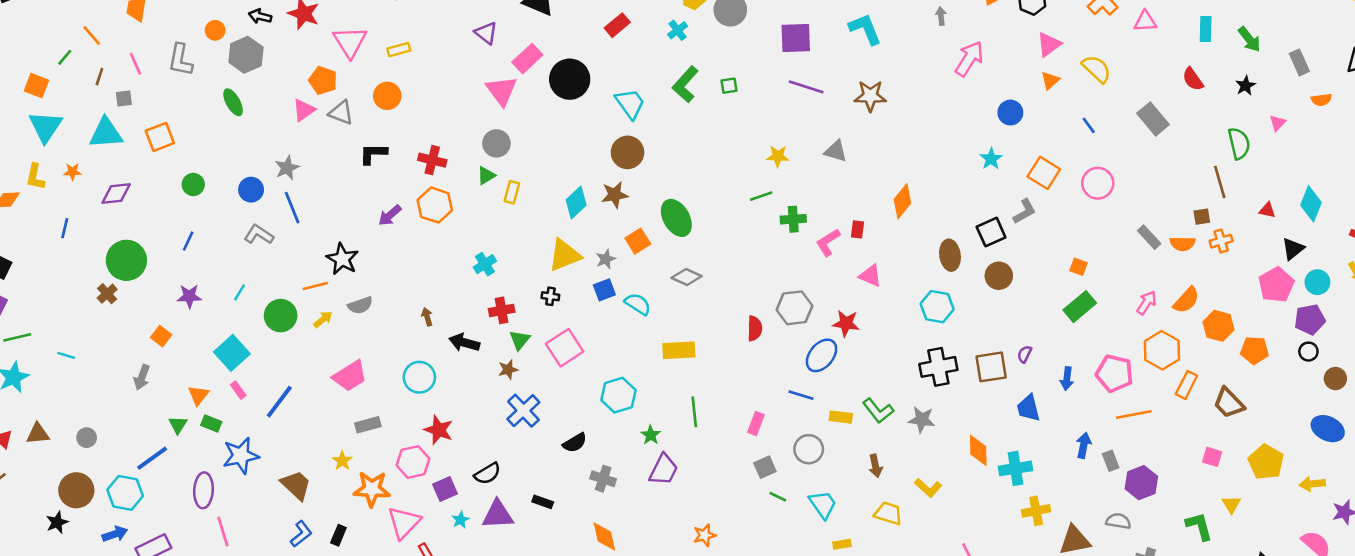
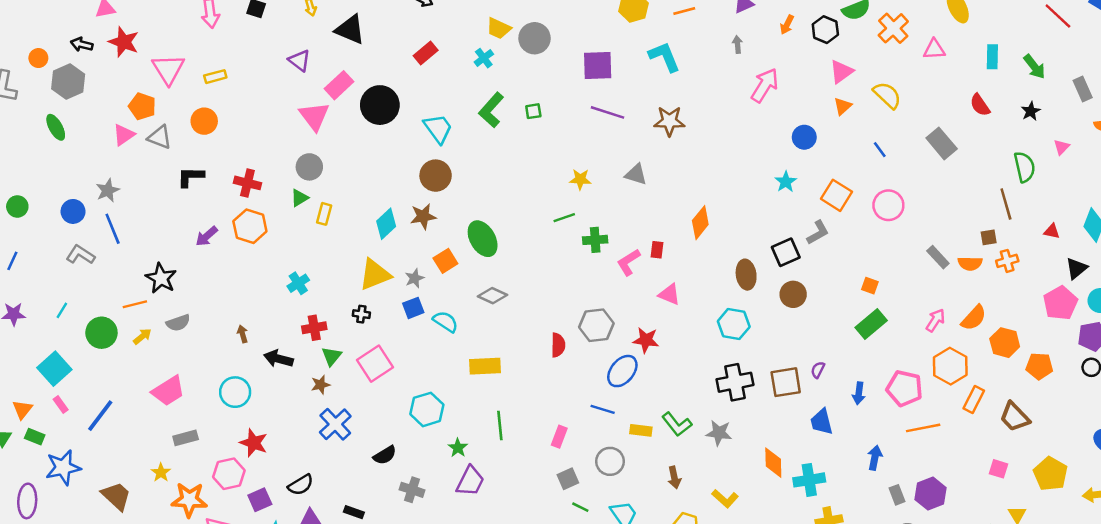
gray rectangle: (1111, 461) -> (897, 495), moved

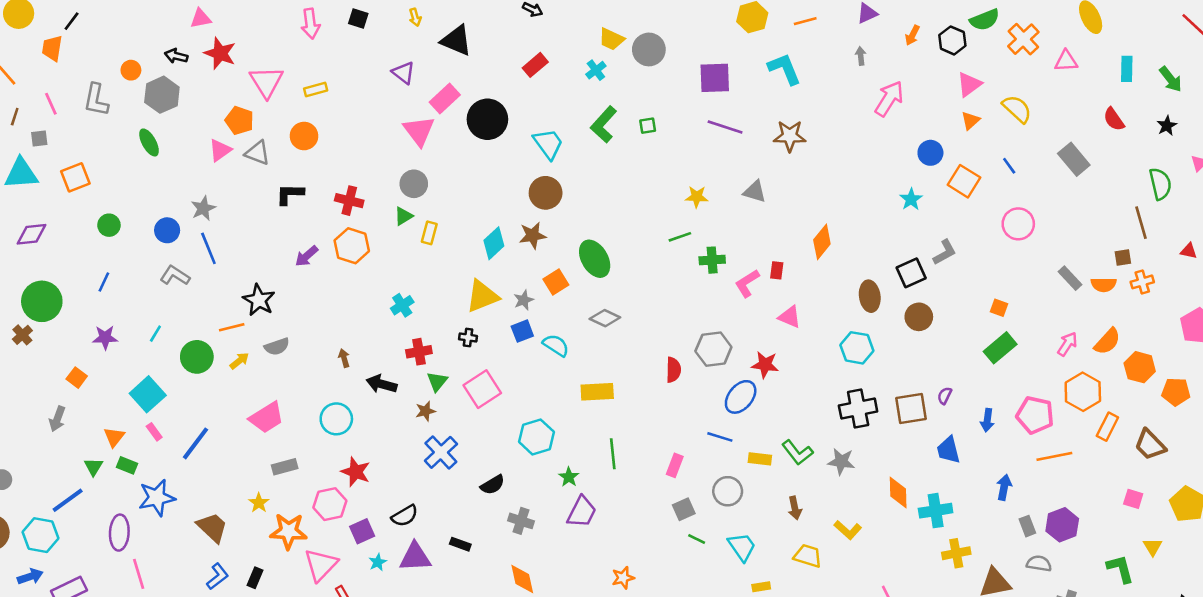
orange square: (836, 195) -> (964, 181), moved

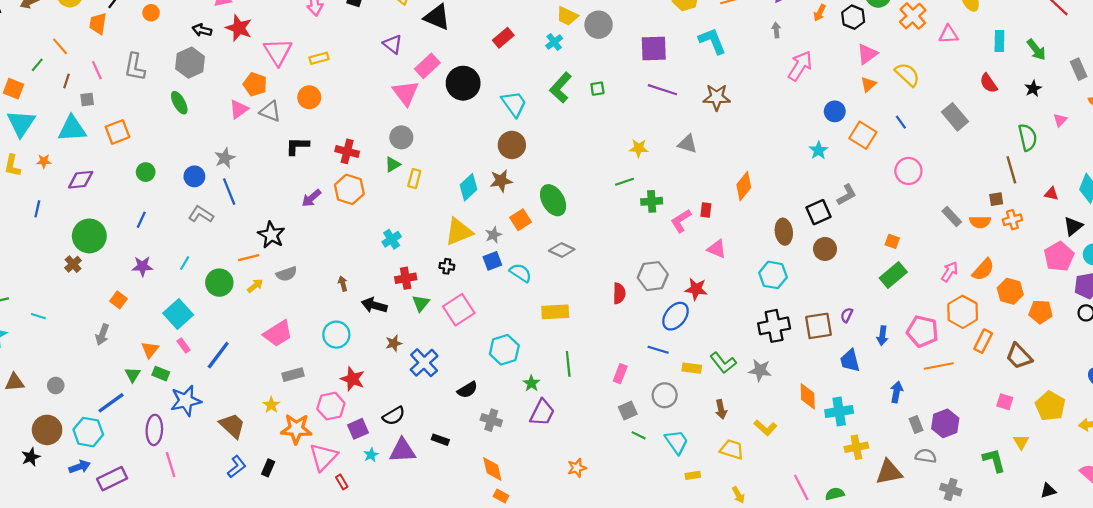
orange circle: (131, 70) -> (151, 13), moved
brown star: (425, 411) -> (394, 343), moved

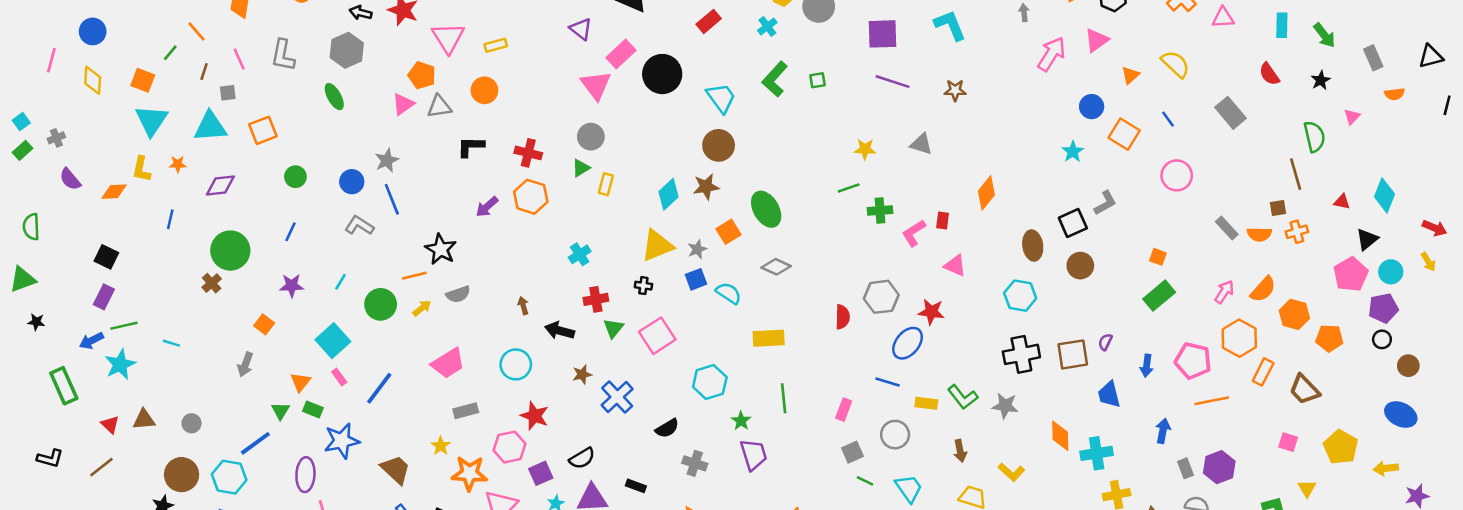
pink triangle: (867, 54) -> (1097, 40), moved
brown star: (717, 97) -> (955, 90), size x0.7
gray triangle: (270, 111) -> (439, 107), turned -30
purple trapezoid: (542, 413) -> (754, 455), turned -44

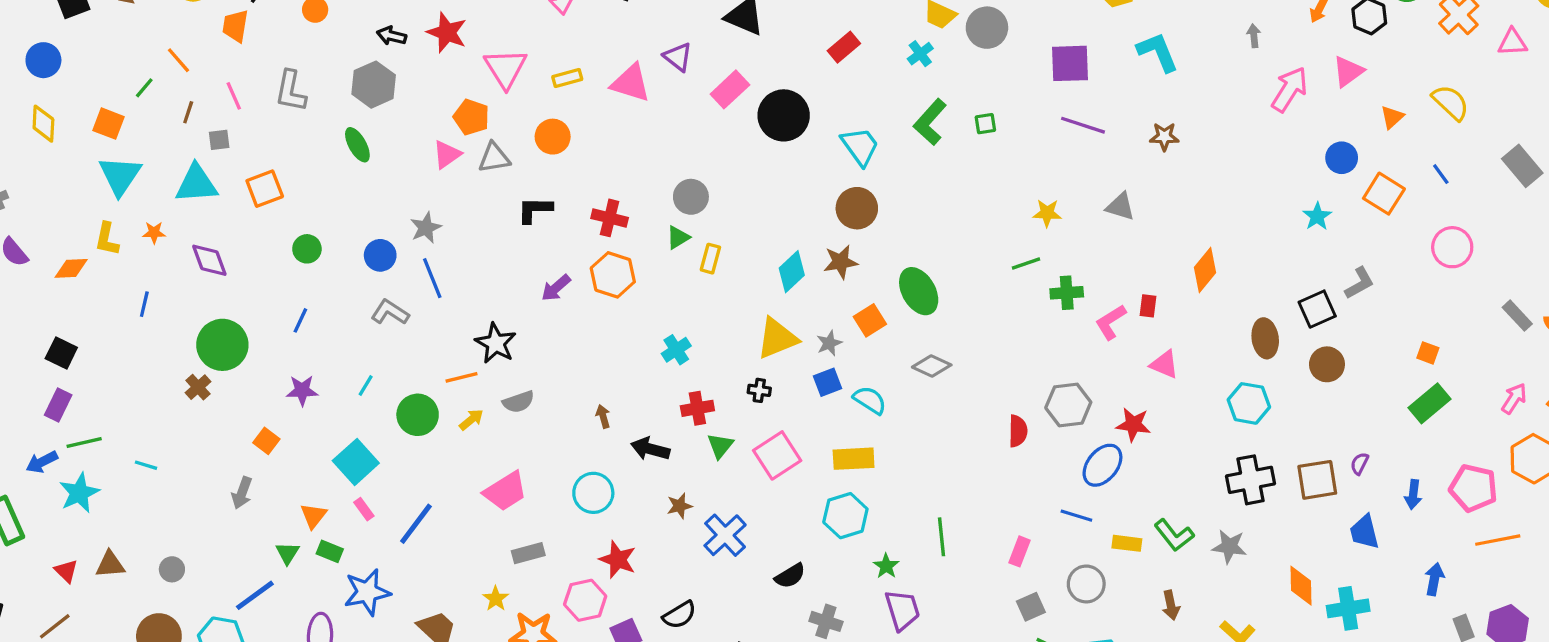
pink triangle: (596, 85) -> (631, 83), moved, turned -36
purple diamond: (220, 185) -> (209, 260), turned 76
yellow rectangle: (769, 338) -> (854, 459), moved

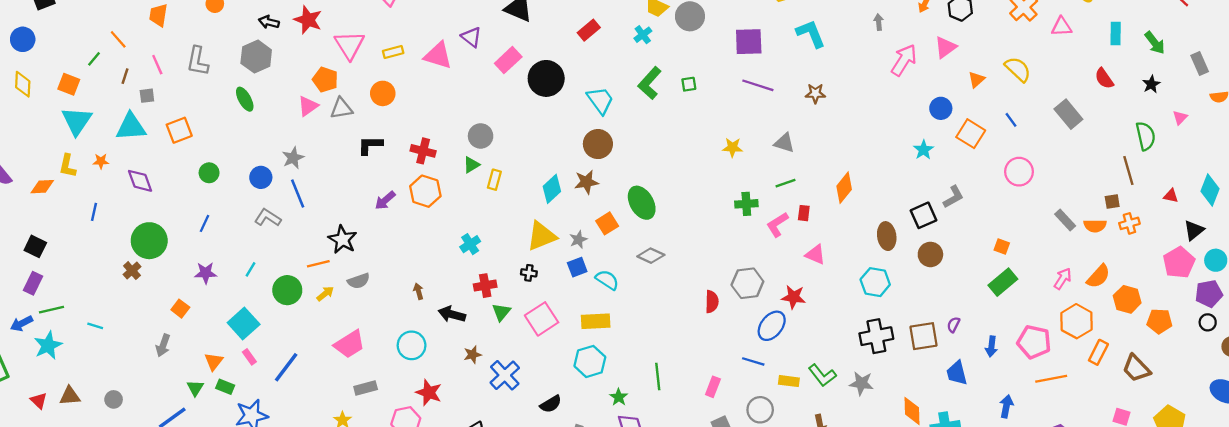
green line: (1026, 263) -> (785, 183), moved

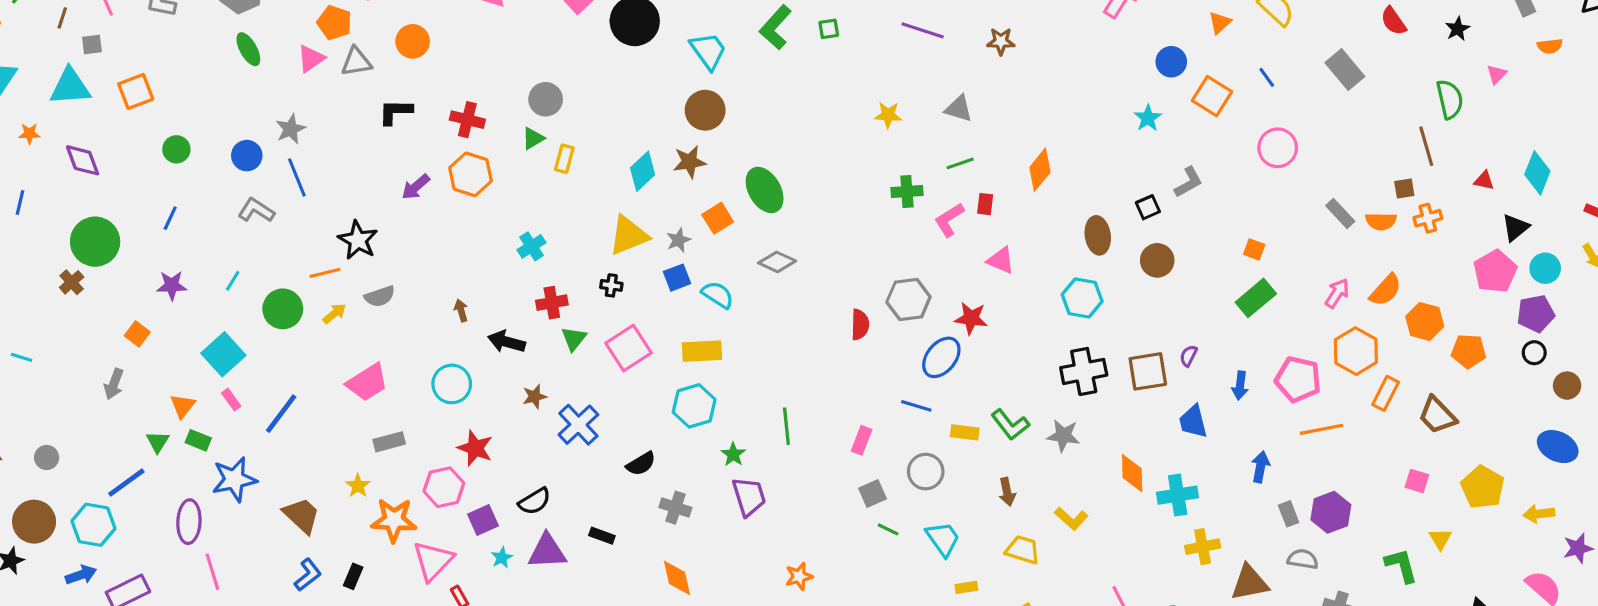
green ellipse: (245, 99) -> (248, 49), moved
black square: (924, 215) -> (1148, 207), size x0.7

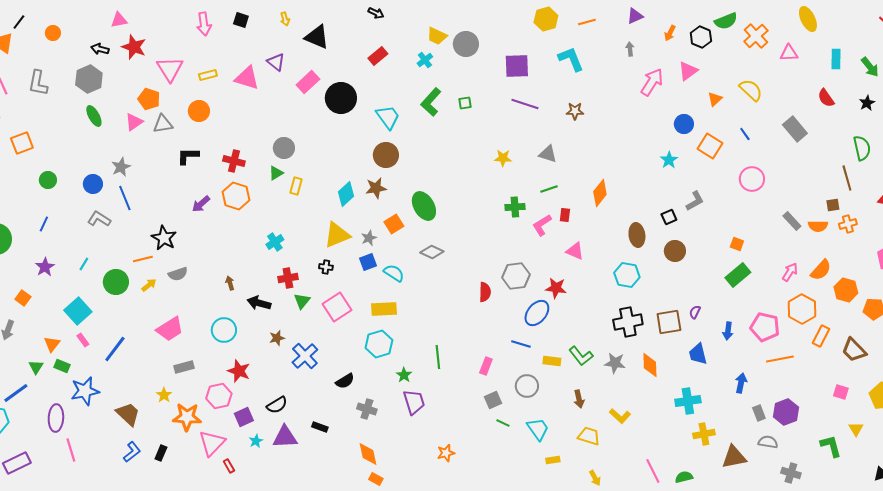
purple star: (172, 285) -> (45, 267), turned -30
orange diamond: (1132, 473) -> (650, 365), moved

